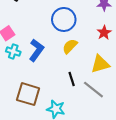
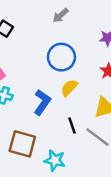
blue L-shape: (36, 50) -> (42, 102), moved

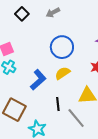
gray arrow: (60, 15) -> (53, 13), moved

